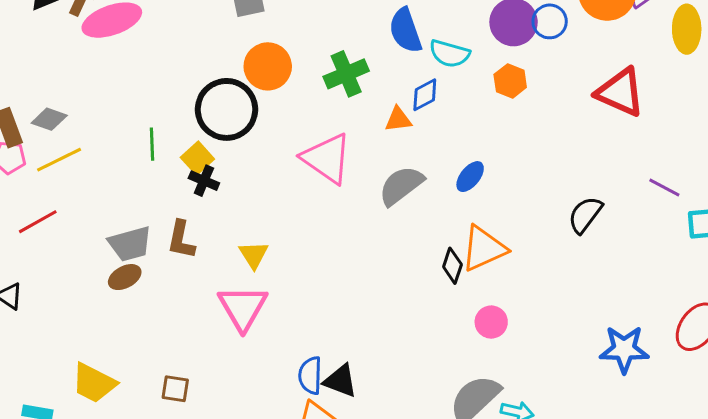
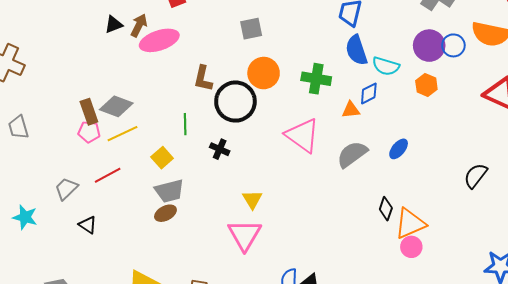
green cross: (346, 74) -> (316, 79), turned 32
gray diamond: (49, 119) -> (116, 106), size x1.4
yellow square: (197, 158) -> (162, 158), moved
brown L-shape: (181, 240) -> (203, 78), moved
orange triangle: (484, 248) -> (410, 224), moved

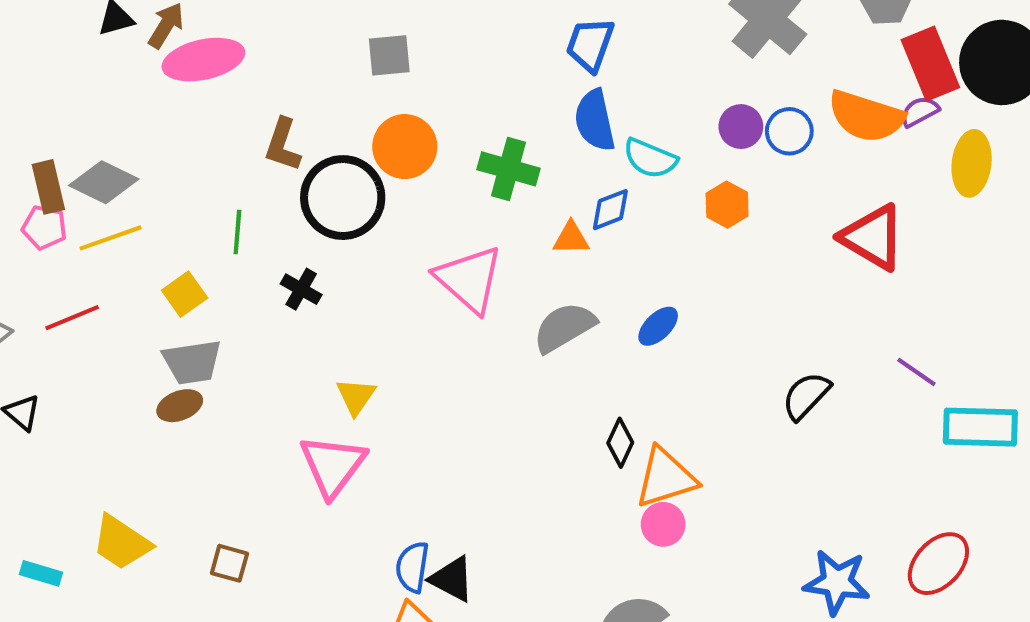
purple circle: (429, 46) -> (741, 127), size x0.7

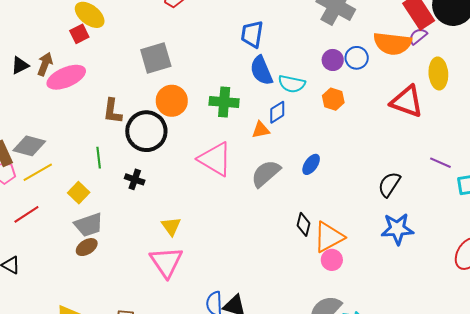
gray square: (389, 55) -> (156, 58), size x1.4
yellow ellipse: (972, 163) -> (438, 73), moved
blue star: (837, 582) -> (397, 229), moved

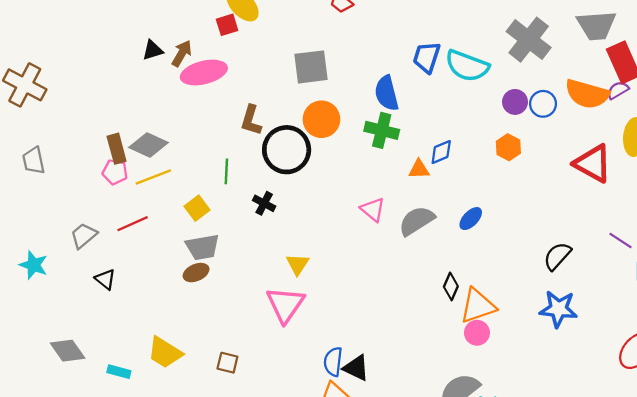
blue semicircle: (261, 71) -> (387, 93), moved
cyan semicircle: (292, 84) -> (467, 66), moved, size x1.4
pink triangle: (215, 159) -> (373, 210), moved, size x0.6

